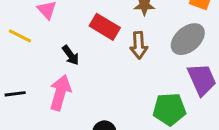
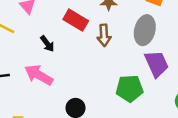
gray ellipse: (188, 39) -> (145, 30), turned -36
pink arrow: (60, 93) -> (39, 75), turned -76

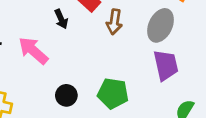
black arrow: (47, 44) -> (61, 19), moved
green pentagon: (130, 89) -> (113, 93), moved

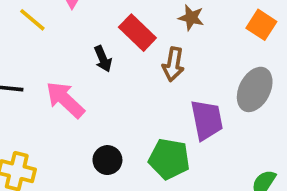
gray ellipse: (160, 25) -> (255, 89), moved
purple trapezoid: (166, 65) -> (207, 120), moved

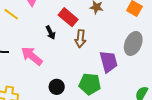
brown arrow: (173, 64) -> (80, 39), moved

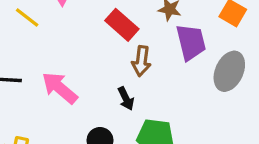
black arrow: (51, 33) -> (126, 98), moved
purple trapezoid: (109, 62) -> (191, 42), moved

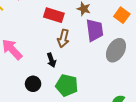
red rectangle: (122, 25) -> (54, 15), turned -30

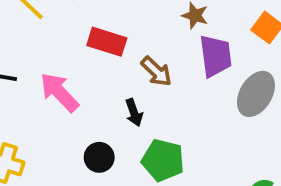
red rectangle: (54, 15) -> (107, 42), moved
brown arrow: (63, 38) -> (156, 71), turned -60

